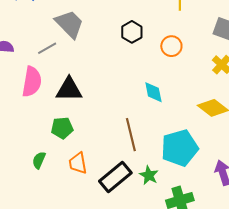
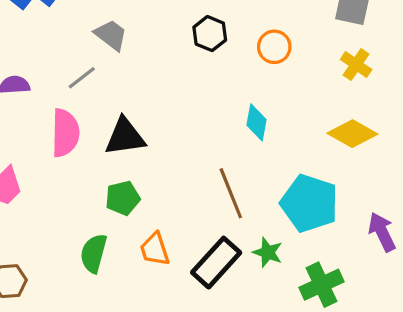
gray trapezoid: (69, 24) -> (111, 35), size x0.7
cyan diamond: (153, 92) -> (257, 122), turned 30
cyan pentagon: (180, 148) -> (309, 203), turned -30
green semicircle: (39, 160) -> (94, 253), size x1.4

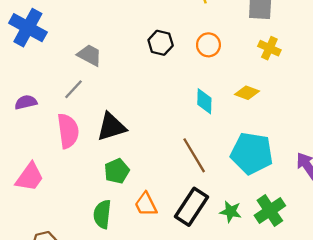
yellow diamond: (352, 134) -> (247, 93), moved, size x0.7
green star: (268, 252) -> (231, 212), moved

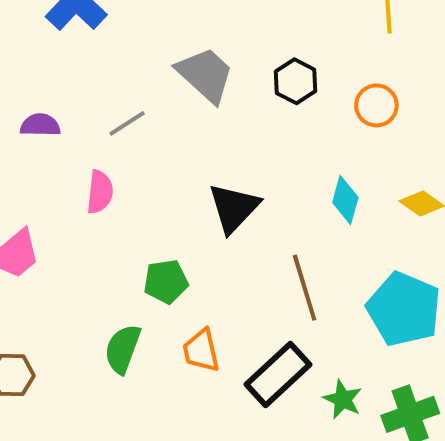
gray trapezoid: (90, 55) -> (205, 75), moved, size x1.4
black triangle: (111, 127) -> (234, 208), moved, turned -44
pink semicircle: (68, 131) -> (100, 192), size x0.7

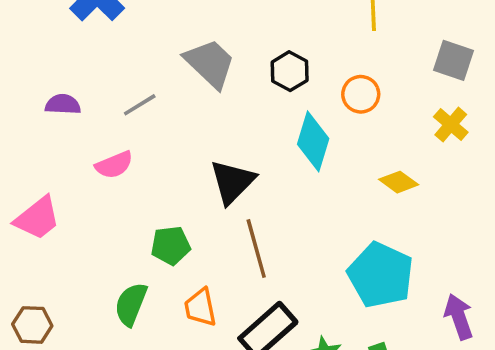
pink semicircle: (100, 192) -> (114, 165), turned 60
cyan diamond: (345, 200) -> (313, 141), moved, size x1.4
brown line: (305, 288) -> (256, 249), moved

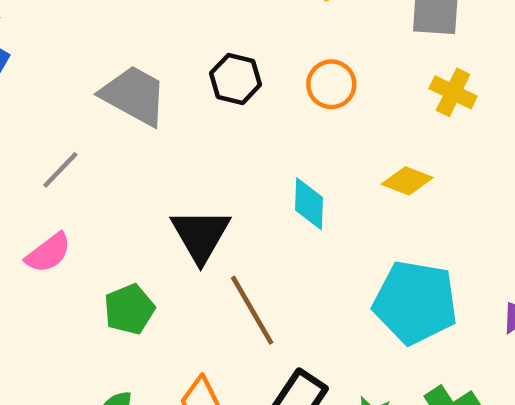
cyan diamond: (313, 141) -> (309, 204), moved, size x0.7
green pentagon: (171, 246) -> (129, 309), moved

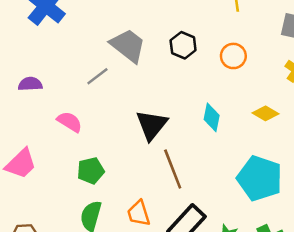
gray line: (60, 170) -> (97, 76), moved
pink semicircle: (48, 253) -> (70, 122), turned -120
green pentagon: (129, 309) -> (91, 171), moved

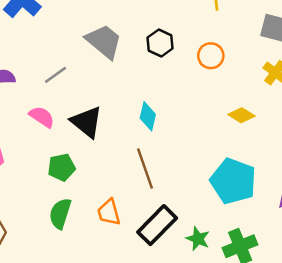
gray line: (97, 76) -> (56, 75), moved
cyan diamond: (212, 117) -> (148, 116), moved
black triangle: (152, 125) -> (87, 122), moved, turned -32

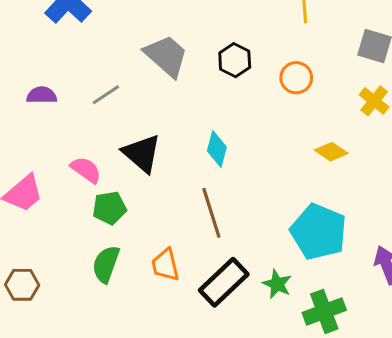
pink semicircle: (42, 117) -> (86, 170), moved
green star: (198, 239) -> (277, 284), moved

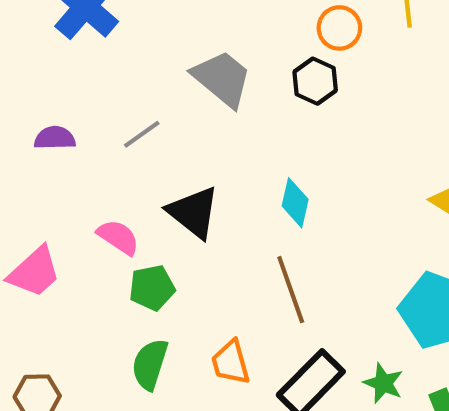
orange circle: (296, 78) -> (339, 28), moved

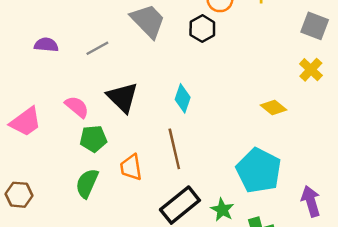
orange trapezoid: (231, 362) -> (131, 167), moved

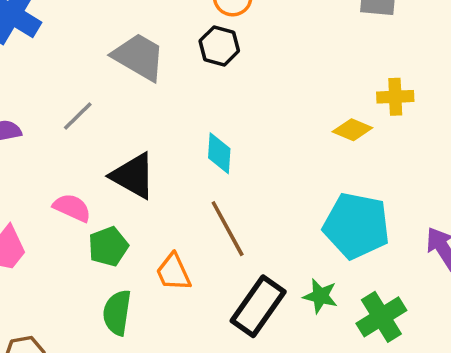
yellow cross: (311, 70) -> (395, 97), moved, turned -30

